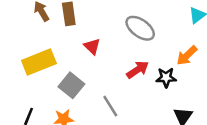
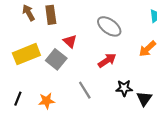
black star: (166, 78) -> (124, 88), moved
gray square: (71, 85) -> (56, 59), moved

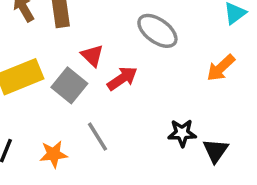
red arrow: (107, 60) -> (122, 78), moved
gray line: (85, 90) -> (98, 137), moved

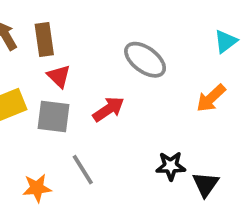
red triangle: (92, 56) -> (59, 76), moved
gray square: (69, 85) -> (53, 116), turned -32

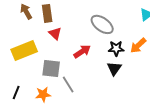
gray square: (53, 116) -> (51, 68), moved
black star: (171, 166) -> (116, 48), moved
black triangle: (206, 184) -> (114, 68), moved

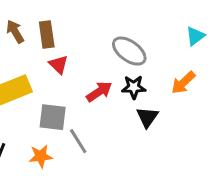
black star: (116, 48) -> (134, 87), moved

